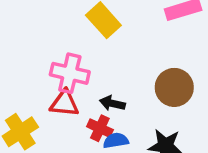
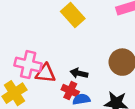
pink cross: (70, 73) -> (28, 65), moved

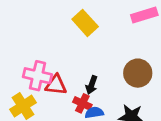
black arrow: (79, 73) -> (92, 85), turned -84

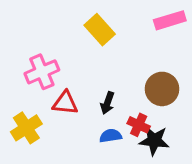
pink cross: (38, 76) -> (42, 72), moved, turned -36
red cross: (82, 103) -> (139, 125), moved

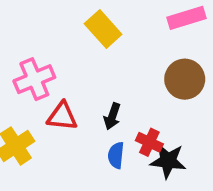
brown circle: (162, 89) -> (185, 79), moved
blue semicircle: (111, 136) -> (116, 155), turned -75

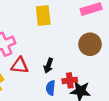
yellow rectangle: (103, 29) -> (43, 15), turned 36
red cross: (149, 142) -> (70, 80), turned -32

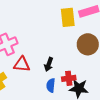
yellow rectangle: (43, 15) -> (68, 17), moved

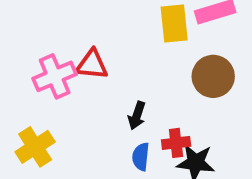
red triangle: (22, 64) -> (92, 65), moved

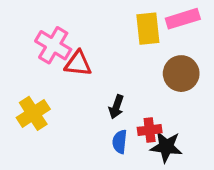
pink cross: (55, 76) -> (53, 45), moved, turned -36
yellow cross: (35, 147) -> (33, 113), moved

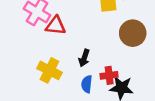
yellow cross: (33, 113) -> (49, 70), moved, turned -30

